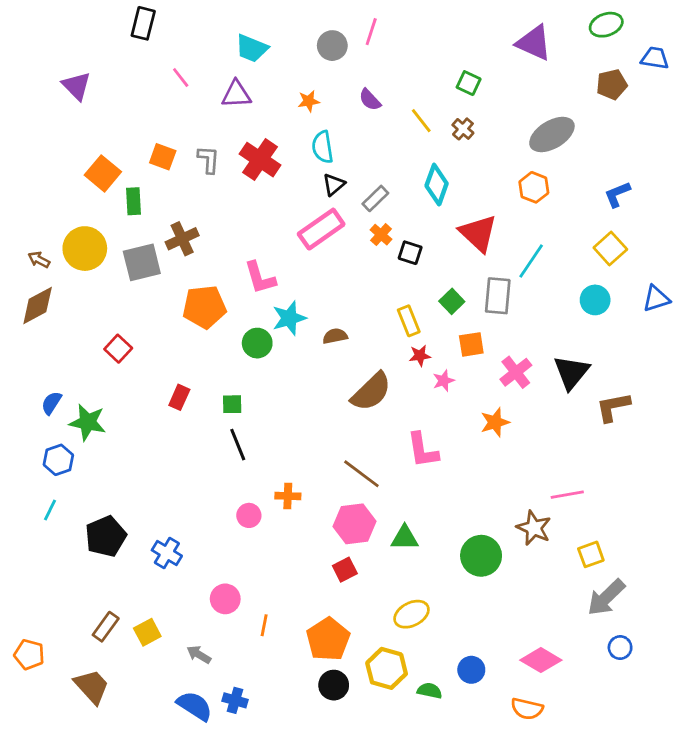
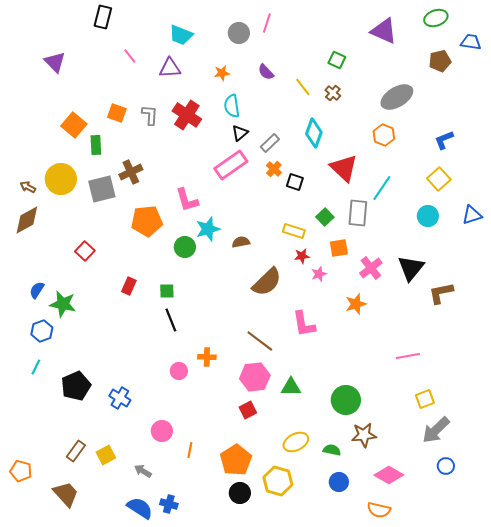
yellow rectangle: (409, 321) -> (294, 231), turned -50
brown star: (534, 528) -> (364, 435), moved, turned -30
green semicircle: (430, 691) -> (332, 450), moved

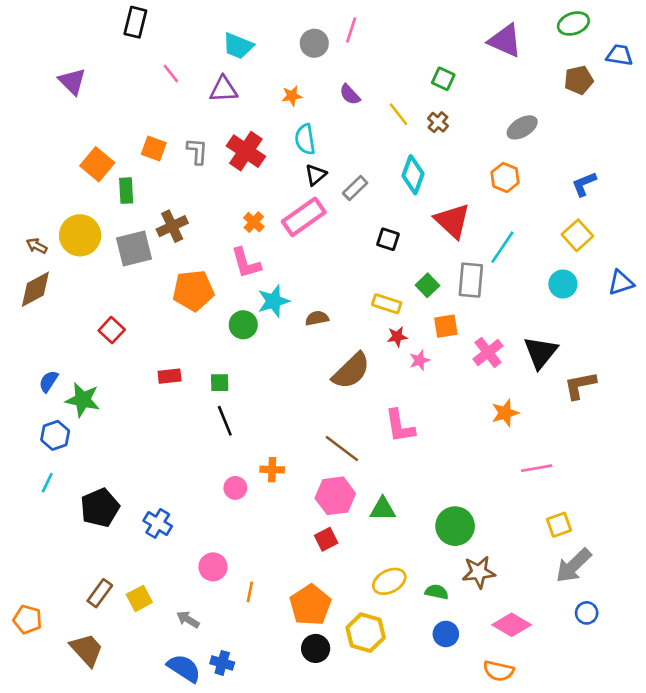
gray ellipse: (397, 97) -> (522, 127), size x0.7
orange cross: (274, 169) -> (254, 222), moved
red rectangle: (129, 286) -> (170, 376), turned 60
orange star: (356, 304) -> (505, 413), moved

